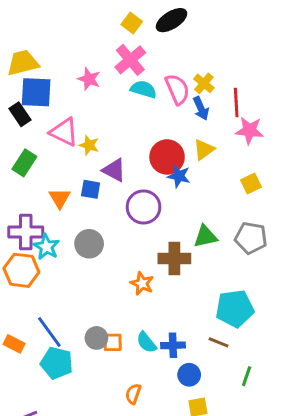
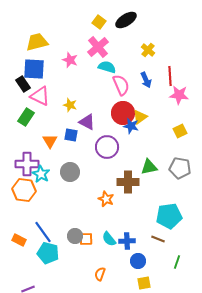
yellow trapezoid: (23, 63) -> (37, 42), moved
yellow cross: (204, 83) -> (148, 50), moved
pink semicircle: (177, 89) -> (121, 85), moved
pink triangle: (64, 132) -> (40, 96), moved
yellow triangle: (204, 150) -> (140, 117), moved

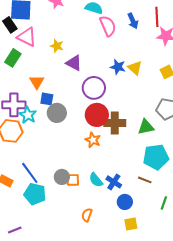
red circle: (123, 113) -> (97, 115), moved
yellow triangle: (140, 117) -> (135, 68), moved, turned -42
blue square: (71, 135) -> (47, 99), moved
green triangle: (149, 167) -> (146, 127), moved
blue cross: (127, 241) -> (114, 182), turned 35

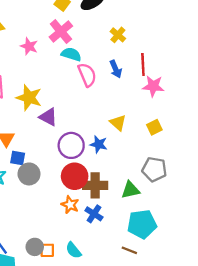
yellow star: (57, 46) -> (29, 98), size x1.6
blue star: (118, 67) -> (99, 144), moved
blue cross: (114, 182) -> (94, 214), moved

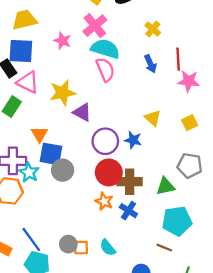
cyan semicircle: (71, 54) -> (105, 49), size x1.4
pink semicircle: (87, 75) -> (105, 70), moved
yellow star: (29, 98) -> (63, 93), turned -30
blue square: (18, 158) -> (51, 154), size x1.5

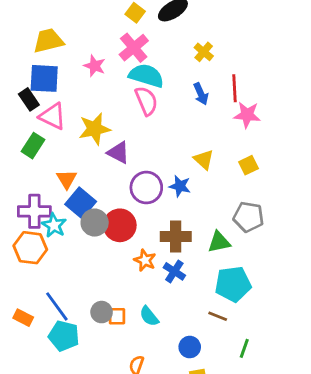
blue square: (51, 154) -> (81, 203), turned 30
red circle: (109, 172) -> (120, 225), moved

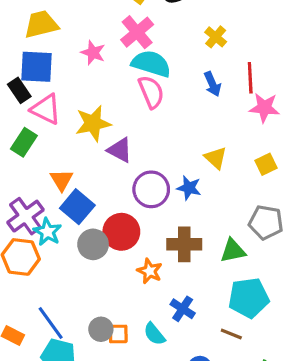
purple cross: (34, 211) -> (25, 216), turned -36
gray circle: (95, 223) -> (93, 244), moved
blue cross: (174, 271) -> (183, 309), moved

